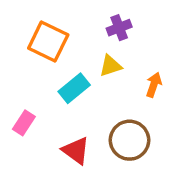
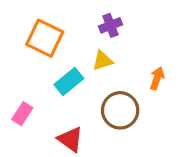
orange arrow: (154, 85) -> (157, 78), moved
brown circle: (130, 140) -> (120, 110), moved

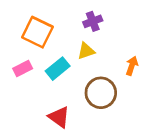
pink rectangle: (22, 114) -> (23, 69), moved, turned 30

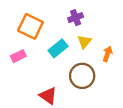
yellow triangle: (86, 51) -> (84, 42), moved, turned -32
cyan rectangle: (58, 69) -> (58, 48), moved

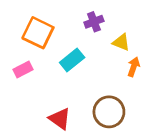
yellow triangle: (84, 42) -> (121, 42), moved, turned -48
brown circle: (82, 76) -> (109, 112), moved

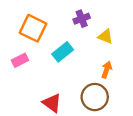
orange arrow: (134, 67) -> (107, 70), moved

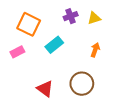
yellow triangle: (105, 36) -> (94, 18), moved, turned -40
orange arrow: (107, 70) -> (95, 50), moved

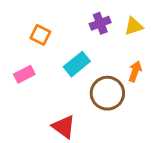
orange square: (29, 24) -> (40, 35), size x0.6
brown circle: (82, 84) -> (107, 93), moved

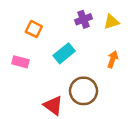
pink rectangle: (24, 74) -> (20, 62), turned 42
brown circle: (107, 93) -> (84, 91), moved

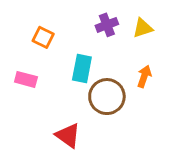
cyan rectangle: (64, 53) -> (82, 69), turned -40
brown circle: (84, 91) -> (107, 97), moved

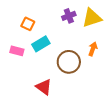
yellow triangle: (143, 28) -> (92, 18), size x1.5
cyan rectangle: (82, 69) -> (41, 44), moved, turned 48

